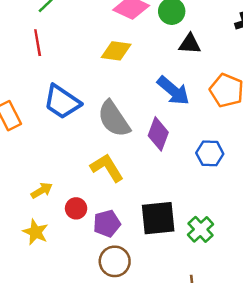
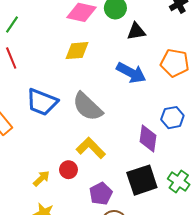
purple diamond: (158, 134) -> (148, 138), moved
red circle: (76, 208) -> (68, 170), moved

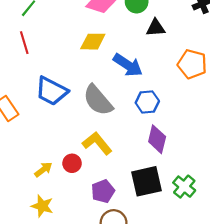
blue arrow: (131, 73) -> (128, 65), moved
blue hexagon: (172, 118) -> (147, 102), moved

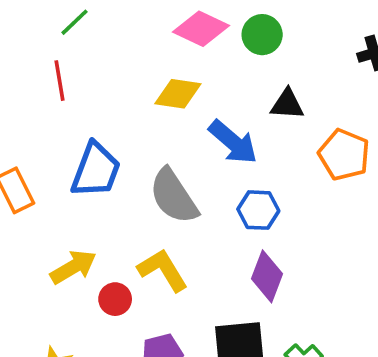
black triangle: (156, 28) -> (287, 104), moved
blue trapezoid: (52, 91) -> (96, 170), turned -104
yellow arrow: (43, 170) -> (73, 267), moved, size x1.4

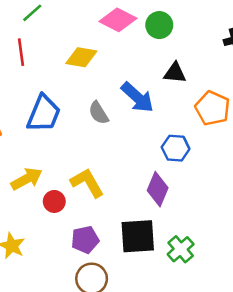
yellow diamond: (178, 94) -> (81, 57), moved
gray semicircle: (174, 196) -> (99, 113), moved, size x0.6
blue hexagon: (258, 210) -> (176, 148), moved

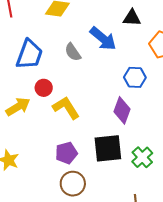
red circle: (54, 201) -> (44, 88), moved

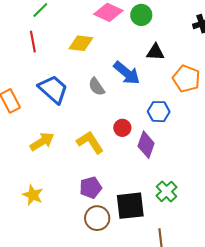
blue trapezoid: (29, 54) -> (53, 89), turned -68
red circle: (44, 88) -> (122, 128), moved
black square: (108, 148) -> (130, 206), moved

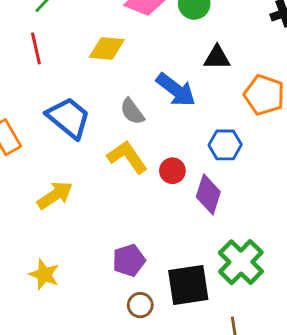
yellow L-shape: (90, 142) -> (127, 157), moved
green cross: (166, 191) -> (241, 262), size x1.4
brown circle: (97, 218) -> (140, 305), size x0.7

